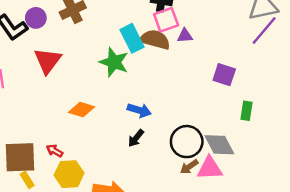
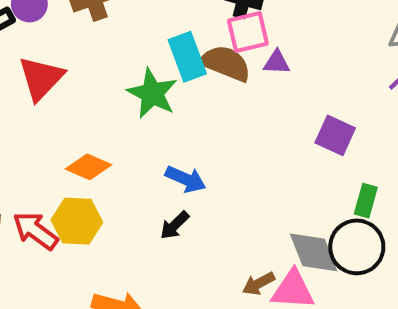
black circle: (187, 142) -> (357, 247), moved
red arrow: (55, 151) -> (36, 231), size x1.6
yellow hexagon: (69, 174) -> (77, 221), moved

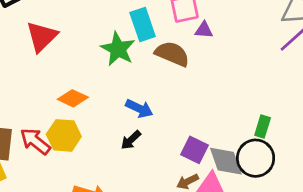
brown semicircle: (226, 63) -> (172, 54), moved
purple square: (335, 135) -> (195, 150), moved

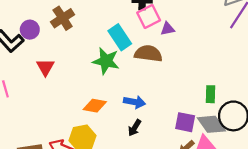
red triangle: (42, 37) -> (45, 67), size x0.7
orange diamond: (73, 98) -> (95, 106), moved
green rectangle: (263, 126) -> (210, 94), moved

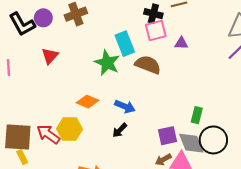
purple triangle: (168, 29) -> (181, 43), moved
purple square: (185, 122) -> (168, 136), turned -36

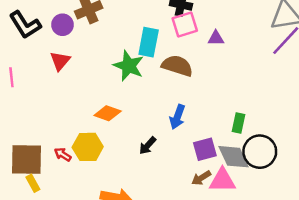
purple circle: (43, 18) -> (62, 25), moved
cyan rectangle: (125, 44) -> (149, 42), turned 35
blue arrow: (125, 106) -> (177, 117), moved, turned 90
red arrow: (48, 134) -> (63, 154), size x0.6

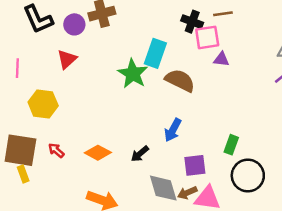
pink square: (185, 25) -> (207, 37), moved
orange diamond: (108, 113) -> (98, 153), moved
yellow hexagon: (88, 147) -> (43, 104), moved
gray diamond: (234, 157) -> (163, 188), moved

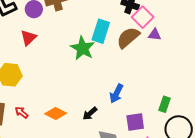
pink square: (207, 37) -> (143, 17), turned -35
brown semicircle: (180, 80) -> (128, 38), moved, turned -65

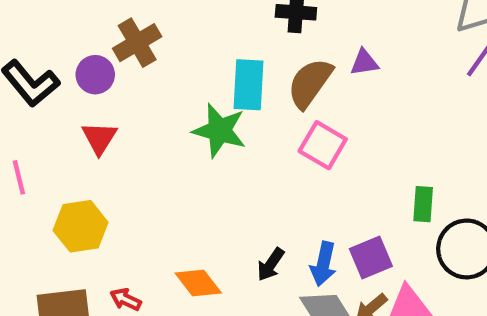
pink square: (143, 17) -> (323, 145), moved
blue arrow: (116, 94) -> (323, 264), moved
orange diamond: (56, 113) -> (198, 283), turned 40

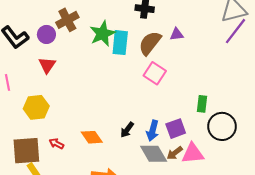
green star: (219, 131) -> (102, 34), moved, turned 30

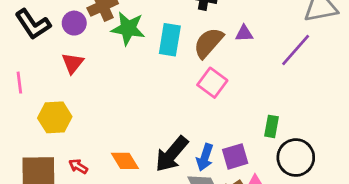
purple line: (236, 31) -> (296, 50), moved
green star: (102, 34) -> (128, 28), moved, turned 30
black arrow: (127, 130) -> (172, 154), size x1.8

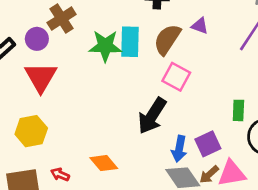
green star: (128, 28) -> (105, 46), moved
purple triangle: (244, 34) -> (200, 26), turned 30
red triangle: (73, 63) -> (41, 77), size x1.5
black arrow: (172, 154) -> (152, 116), moved

